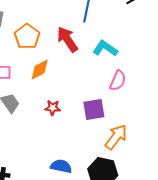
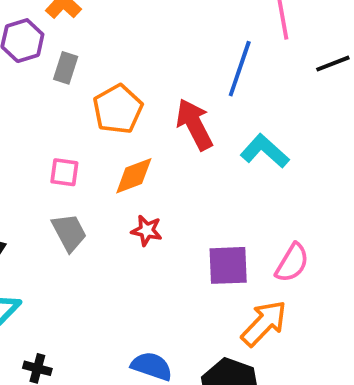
pink semicircle: (118, 81) -> (292, 263), moved
red star: (53, 108) -> (147, 230), moved

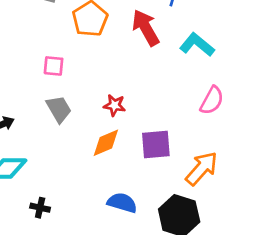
orange diamond: (134, 176) -> (106, 143), moved
pink semicircle: (292, 263) -> (212, 100), moved
purple square: (228, 265) -> (156, 145), moved

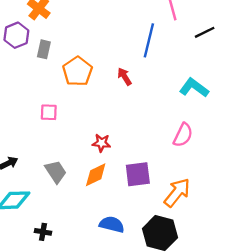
red arrow: (146, 28) -> (125, 76), size x0.6
cyan L-shape: (197, 45) -> (194, 88), moved
gray trapezoid: (59, 109) -> (56, 172), moved

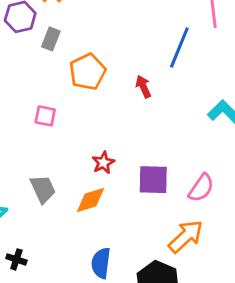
pink semicircle: (183, 135) -> (201, 188), moved
red star: (101, 143) -> (103, 163), turned 30
purple square: (138, 174) -> (153, 180), moved
blue semicircle: (112, 224) -> (101, 263), turned -105

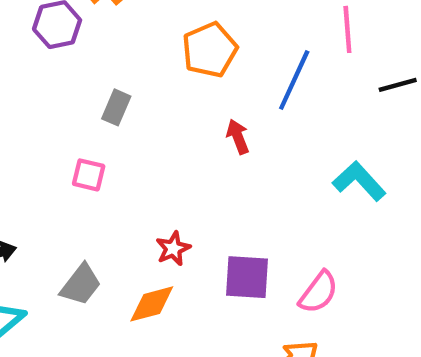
gray rectangle: (51, 39) -> (116, 107), moved
orange pentagon: (87, 72) -> (210, 50), moved
gray trapezoid: (43, 189) -> (81, 285), turned 60

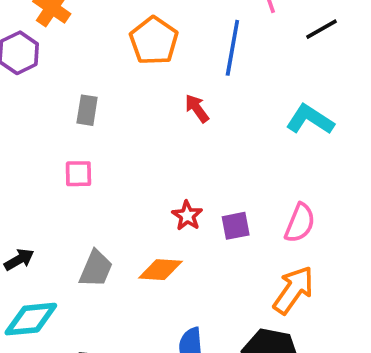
red star: (173, 249) -> (187, 216), moved
purple square: (247, 277) -> (236, 226), size x0.7
orange diamond: (152, 304) -> (160, 270), turned 33

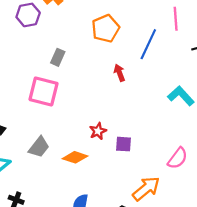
pink square: (78, 174) -> (43, 91), size x1.8
pink semicircle: (300, 223) -> (178, 158), moved

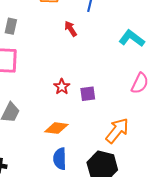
orange diamond: (75, 157) -> (56, 128), moved
pink semicircle: (178, 158) -> (140, 83), moved

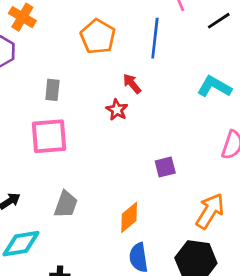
red star: (62, 87) -> (117, 110), moved
orange diamond: (56, 128) -> (129, 217), turned -40

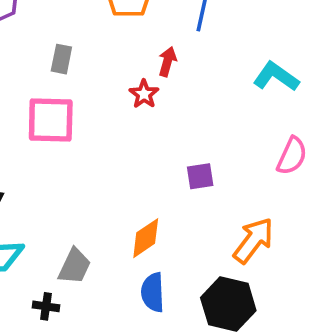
red arrow: (132, 84) -> (167, 62), turned 50
gray trapezoid: (66, 204) -> (74, 266), moved

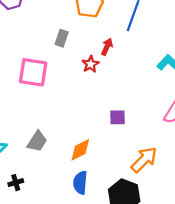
gray rectangle: (61, 59) -> (62, 38), moved
gray trapezoid: (74, 266) -> (37, 141), moved
black cross: (46, 306) -> (16, 183), turned -32

